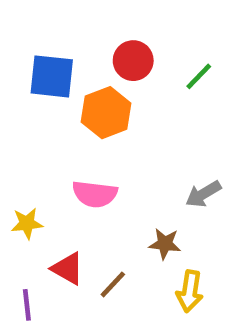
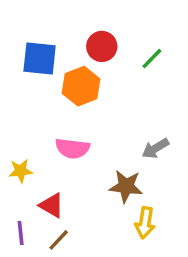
brown star: (165, 244) -> (126, 186), size x1.4
brown line: (113, 284) -> (59, 240), moved

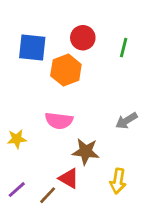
green line: (152, 59) -> (124, 48), turned -30
brown star: (126, 186) -> (86, 152), moved
red triangle: (52, 205) -> (69, 178), moved
purple line: (21, 233) -> (17, 190), turned 54

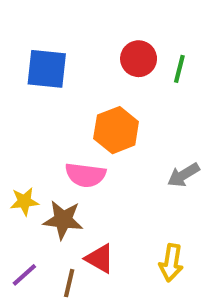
red circle: (83, 38) -> (139, 59), moved
orange hexagon: (66, 70) -> (116, 130), moved
brown star: (86, 152) -> (63, 220), moved
brown line: (48, 195) -> (69, 283), turned -30

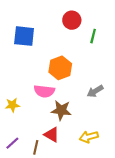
red circle: (139, 59) -> (72, 20), moved
brown star: (63, 220) -> (61, 110), moved
yellow arrow: (171, 263) -> (89, 137), turned 66

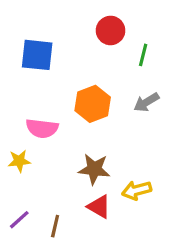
pink semicircle: (44, 91) -> (42, 128), moved
gray arrow: (95, 91) -> (146, 102), moved
red triangle: (52, 135) -> (99, 207), moved
yellow arrow: (89, 137) -> (137, 190), moved

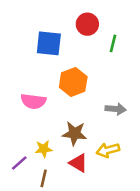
blue square: (37, 55) -> (49, 43), moved
gray arrow: (146, 102) -> (116, 109), moved, turned -144
yellow star: (19, 161) -> (44, 149), moved
purple line: (19, 220) -> (19, 163), moved

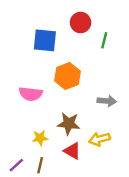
purple line: (19, 163) -> (16, 165), moved

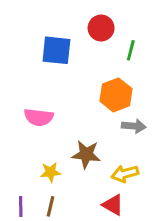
orange hexagon: (67, 76) -> (116, 95), moved
red triangle: (72, 151) -> (113, 205), moved
purple line: (16, 165) -> (21, 206), turned -49

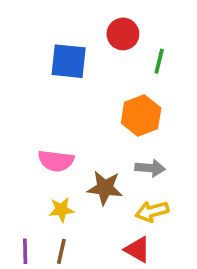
pink semicircle: (39, 117) -> (56, 161), moved
gray arrow: (134, 126) -> (150, 168), moved

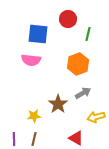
pink semicircle: (56, 161) -> (31, 60), moved
gray arrow: (150, 168) -> (83, 93), turned -35
brown star: (105, 188) -> (58, 104), turned 30
yellow arrow: (152, 211) -> (96, 117), moved

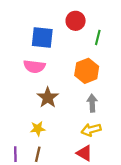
gray arrow: (83, 93) -> (92, 103), turned -63
brown star: (58, 104) -> (48, 98), moved
yellow arrow: (96, 117) -> (91, 130), moved

